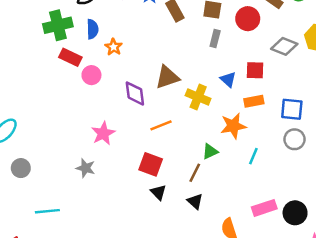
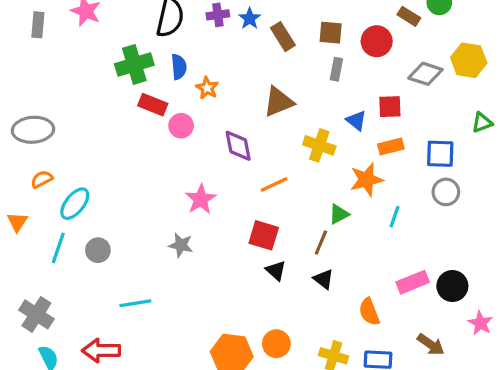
brown triangle: (167, 77) -> (279, 102), moved

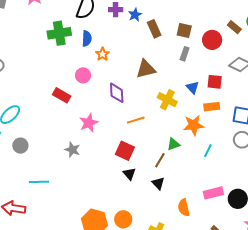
red rectangle: (153, 105) -> (62, 95), moved

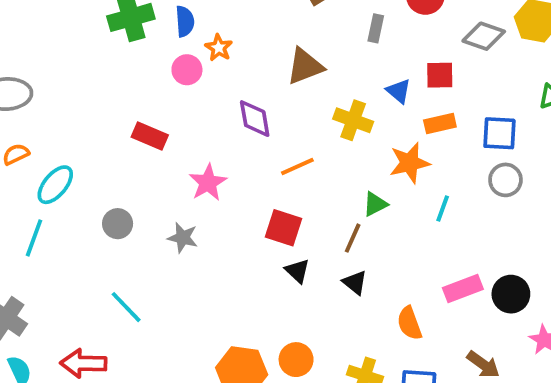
pink circle: (83, 75) -> (187, 70), moved
gray circle: (20, 146) -> (118, 224), moved
cyan line: (39, 182) -> (126, 307), turned 54

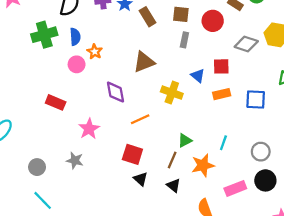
orange star: (410, 163) -> (203, 165), moved
gray circle: (505, 180) -> (261, 152), moved
gray circle: (118, 224) -> (37, 167), moved
black circle: (511, 294) -> (265, 180), moved

